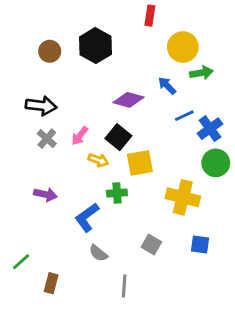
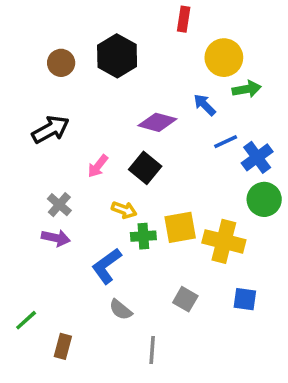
black arrow: (41, 106) -> (51, 129), turned -36
gray cross: (47, 139) -> (59, 205), moved
yellow arrow: (98, 160) -> (124, 210), moved
yellow square: (140, 163) -> (180, 227), moved

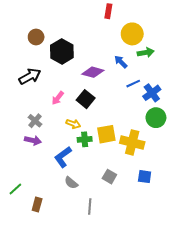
black hexagon: (117, 56) -> (62, 51), moved

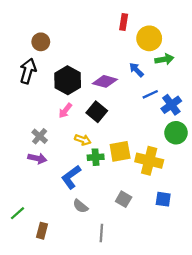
red rectangle: (108, 11) -> (124, 22), moved
black hexagon: (62, 51) -> (68, 80), moved
black arrow: (30, 76) -> (28, 71), moved, turned -45

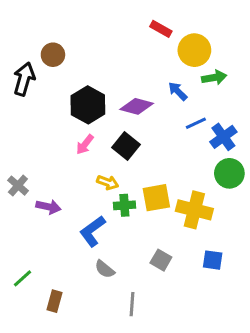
red rectangle: (124, 22) -> (161, 29), turned -70
black arrow: (28, 71) -> (24, 79), moved
gray cross: (40, 136) -> (18, 186), moved

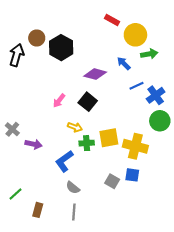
black hexagon: (88, 105) -> (61, 48), moved
blue square: (213, 260) -> (132, 175), moved
gray line: (132, 304) -> (74, 212), moved

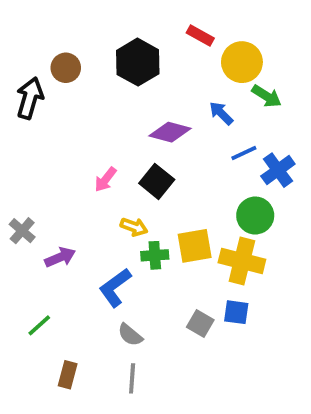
black hexagon: (61, 48) -> (138, 62), moved
green arrow: (149, 54) -> (267, 96), turned 42
green circle: (160, 121) -> (255, 216), moved
purple arrow: (34, 144) -> (60, 257), turned -35
green line: (16, 194) -> (39, 325), moved

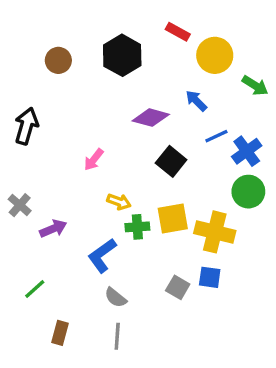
green arrow: (267, 96) -> (255, 86), moved
black arrow: (30, 98) -> (26, 126), moved
black square: (157, 181) -> (171, 161), moved
green circle: (255, 216) -> (248, 192), moved

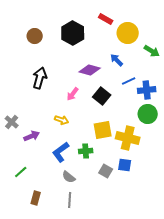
black arrow: (26, 126) -> (40, 78), moved
blue cross: (247, 151) -> (147, 90), turned 30
pink arrow: (94, 160) -> (73, 94), moved
yellow arrow: (119, 202) -> (62, 120), moved
green cross: (137, 227) -> (86, 151), moved

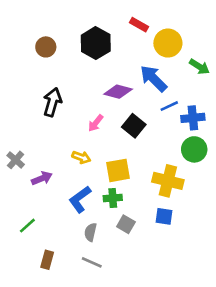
blue arrow: (117, 60) -> (153, 78), size x1.6
yellow square: (103, 130) -> (118, 170), moved
gray square: (106, 171) -> (126, 224), moved
gray semicircle: (69, 177) -> (90, 232), turned 64
gray line: (70, 200) -> (92, 262), turned -70

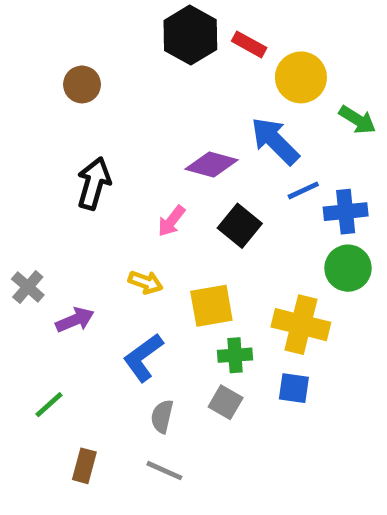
black hexagon: (96, 43) -> (190, 35), moved
green cross: (113, 198) -> (235, 355), moved

